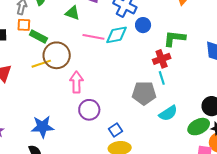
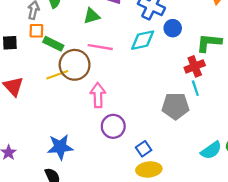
green triangle: (72, 13) -> (92, 16), turned -35
pink line: (93, 37) -> (100, 47), moved
cyan semicircle: (168, 113) -> (211, 150), moved

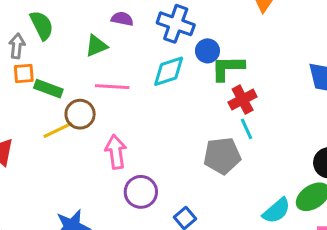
green L-shape: (209, 43) -> (228, 68), moved
brown circle: (75, 65) -> (80, 114), size x0.7

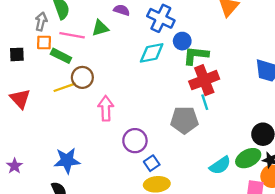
pink line: (112, 87) -> (72, 35), moved
red cross: (243, 100) -> (204, 80), size x1.4
purple circle: (141, 192) -> (135, 141), moved

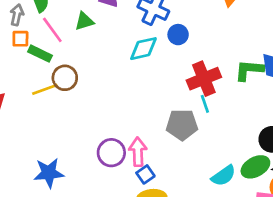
pink line: (72, 35) -> (52, 30), turned 45
green L-shape: (196, 55) -> (249, 70), moved
pink arrow: (106, 108) -> (138, 152), moved
purple circle: (135, 141) -> (111, 153), moved

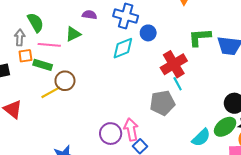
pink line: (52, 30) -> (49, 45), turned -40
green L-shape: (249, 70) -> (200, 37), moved

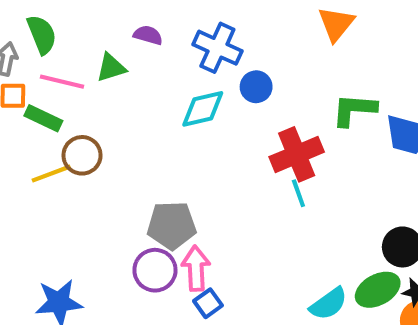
gray pentagon: (162, 103) -> (172, 225), moved

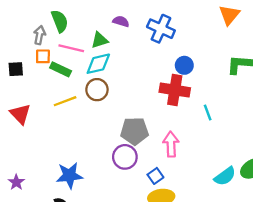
blue circle: (256, 87) -> (184, 65), moved
cyan diamond: (203, 109) -> (98, 64), moved
red cross: (297, 154) -> (175, 90), moved, turned 32
brown circle: (82, 155) -> (97, 90), moved
pink arrow: (196, 268) -> (171, 144), moved

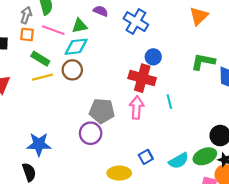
green rectangle: (61, 69) -> (40, 59), moved
pink arrow: (171, 144) -> (137, 107), moved
blue square: (155, 176) -> (146, 157), moved

